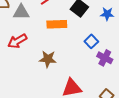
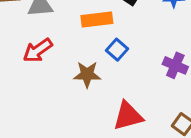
blue square: (91, 41) -> (117, 50), moved

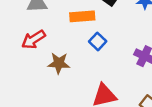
brown star: (87, 74) -> (59, 63), moved

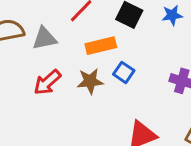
brown star: (59, 63) -> (90, 81), moved

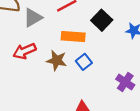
gray triangle: (45, 38) -> (33, 18), turned -36

